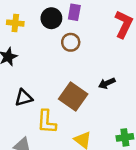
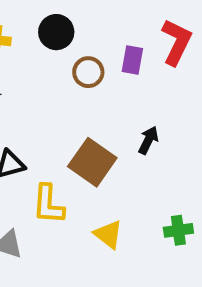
purple rectangle: (74, 12) -> (132, 60), moved
black arrow: (107, 83) -> (148, 140), turned 140

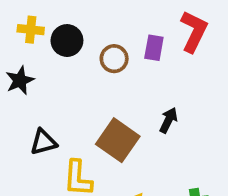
black circle: (56, 32) -> (67, 41), moved

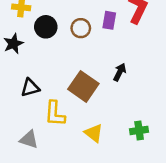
black circle: (67, 41) -> (46, 27), moved

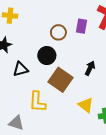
black circle: (46, 27) -> (47, 56), moved
black triangle: (30, 88) -> (21, 69), moved
yellow triangle: (94, 133) -> (86, 105), moved

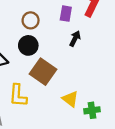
brown circle: (58, 32) -> (31, 20), moved
black arrow: (90, 68) -> (75, 39), moved

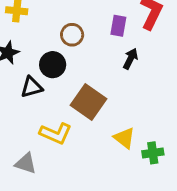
black circle: (28, 45) -> (53, 65), moved
yellow L-shape: (18, 96) -> (56, 133), turned -70

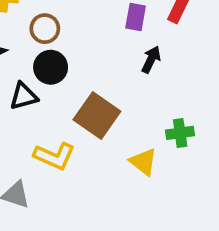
brown circle: (72, 35) -> (45, 29), moved
green cross: (153, 153) -> (180, 133), moved

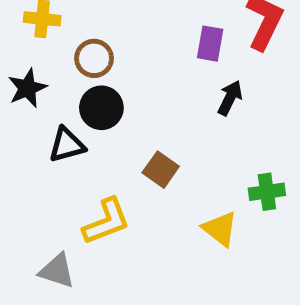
brown square: (97, 116) -> (161, 170), size x0.6
yellow L-shape: (54, 156) -> (106, 221), turned -45

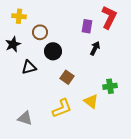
black circle: (101, 108) -> (53, 51), moved
yellow L-shape: (106, 221) -> (62, 108), moved

